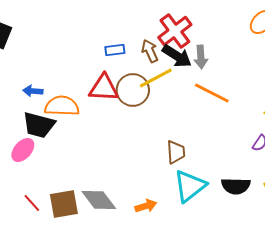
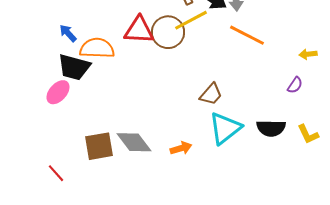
blue arrow: (33, 91) -> (68, 33), turned 42
brown trapezoid: (176, 152) -> (211, 94), turned 45
red line: (32, 203) -> (56, 173), moved

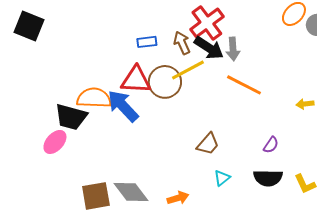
blue arrow: (68, 33) -> (123, 106), moved, size x1.8
purple semicircle: (295, 85) -> (271, 145), moved
cyan triangle: (225, 128) -> (222, 178), size x0.5

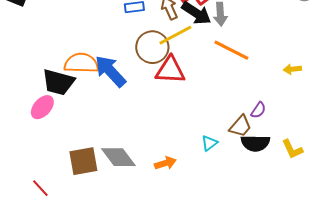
red triangle: (136, 80) -> (170, 70), moved
brown trapezoid: (208, 144) -> (240, 126), moved

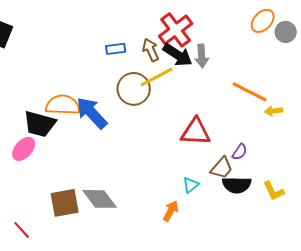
orange line: (231, 50) -> (250, 92), moved
red triangle: (170, 70) -> (196, 132), moved
orange arrow: (165, 163) -> (171, 211), moved, turned -45

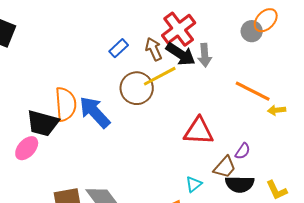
gray circle: (286, 32) -> (252, 31), moved
blue rectangle: (116, 49) -> (119, 48), turned -36
orange semicircle: (63, 105) -> (66, 104), turned 84

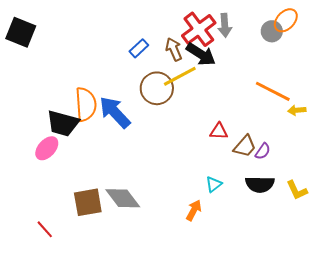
gray arrow: (205, 55) -> (225, 25), moved
red triangle: (199, 131) -> (219, 131), size x0.6
brown trapezoid: (225, 167) -> (245, 146), moved

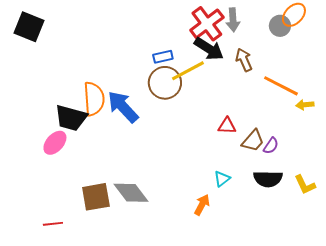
blue rectangle: (139, 48) -> (163, 57), moved, turned 30
brown arrow: (174, 49) -> (244, 60), moved
red line: (45, 229) -> (53, 224), turned -54

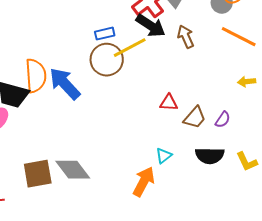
orange line: (281, 86) -> (239, 37), moved
purple semicircle: (271, 146) -> (223, 120), moved
orange arrow: (202, 205) -> (144, 182), size x1.4

